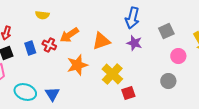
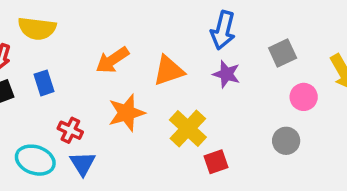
yellow semicircle: (42, 15) -> (37, 29), moved, size x1.5
red cross: (49, 45) -> (70, 130), moved

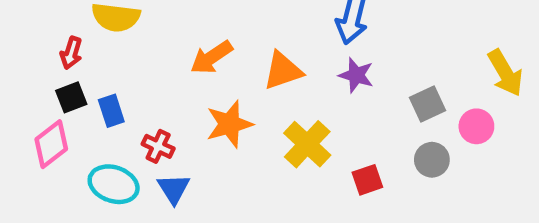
gray square: (283, 53) -> (427, 104), moved
blue rectangle: (44, 83) -> (111, 111), moved
pink circle: (304, 97) -> (476, 126), moved
red square: (216, 162) -> (367, 180), moved

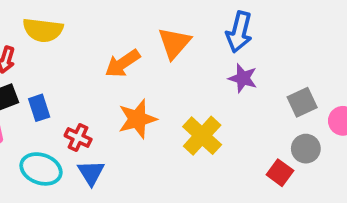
orange triangle: (283, 71) -> (174, 43), moved, turned -30
red square: (367, 180) -> (280, 173), moved, turned -35

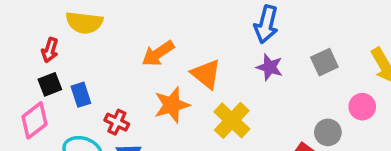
orange triangle: (174, 43) -> (206, 74), moved, turned -32
gray square: (302, 102) -> (324, 62), moved

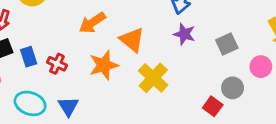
gray square: (324, 62) -> (227, 44), moved
red cross: (117, 122) -> (57, 64), moved

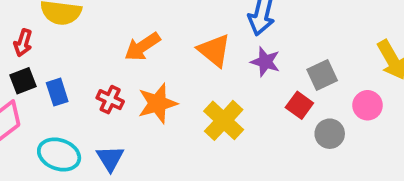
orange triangle: (132, 40) -> (214, 50), moved
red cross: (57, 64) -> (110, 100), moved
red square: (213, 106) -> (299, 105), moved

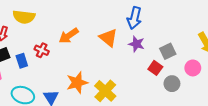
red cross: (110, 100) -> (42, 50), moved
orange star: (157, 103) -> (77, 83), moved
yellow cross: (224, 120) -> (105, 91), moved

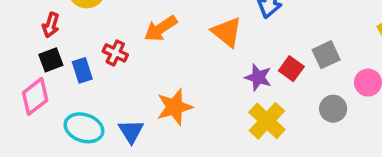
purple star: (137, 44) -> (258, 77), moved
red square: (155, 68) -> (291, 69), moved
yellow cross: (105, 91) -> (267, 121), moved

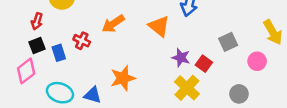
red square: (291, 69) -> (204, 64), moved
gray circle: (333, 109) -> (239, 94), moved
blue triangle: (131, 131) -> (93, 95), turned -42

